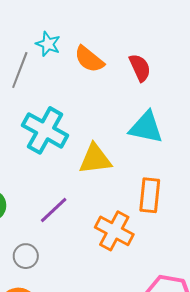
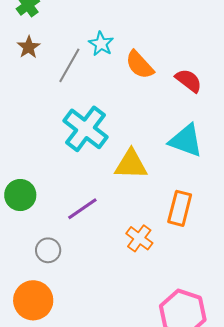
red semicircle: (140, 68) -> (189, 81), turned -36
orange cross: (114, 231) -> (139, 238), size x0.7

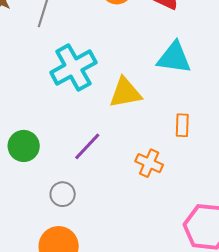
cyan cross: (86, 129) -> (73, 67), turned 36
orange rectangle: (180, 208) -> (182, 125), size x0.7

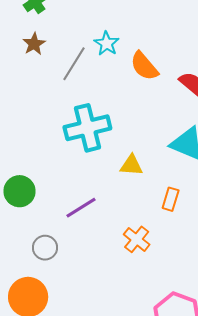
yellow triangle: (125, 93) -> (131, 165), size x0.7
orange rectangle: (182, 125) -> (171, 199), moved

